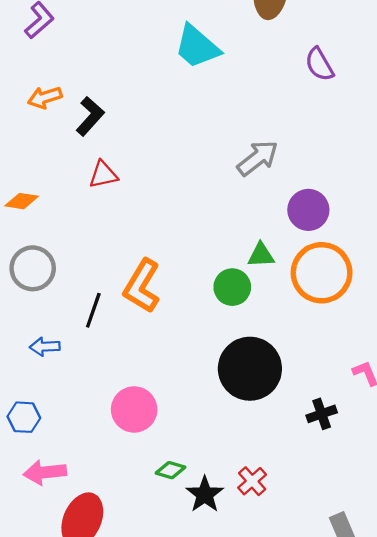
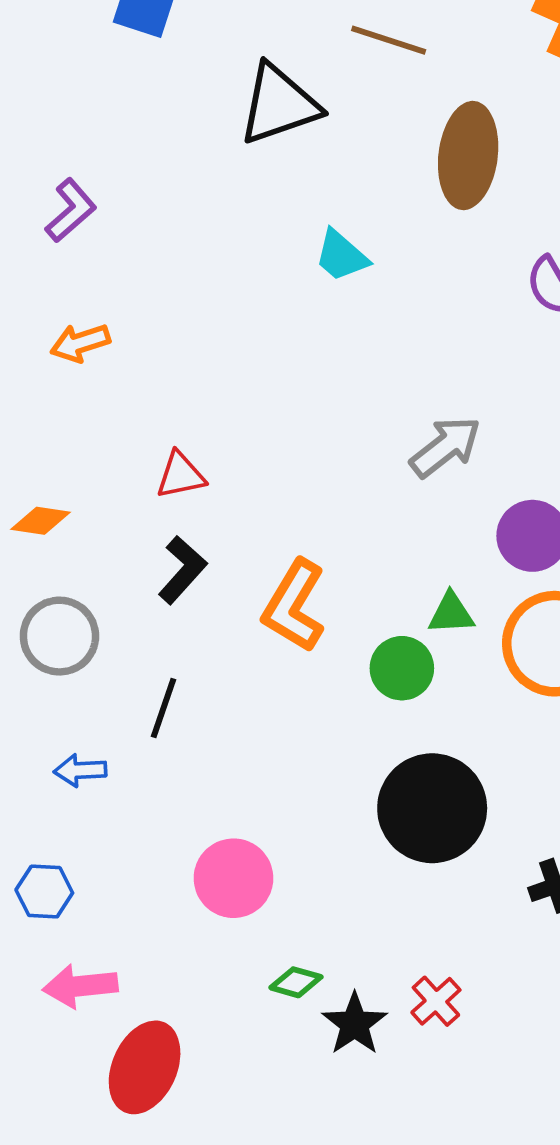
cyan trapezoid: (197, 47) -> (341, 256), size x0.7
black L-shape: (90, 116) -> (182, 570), moved
orange L-shape: (142, 286) -> (294, 606), moved

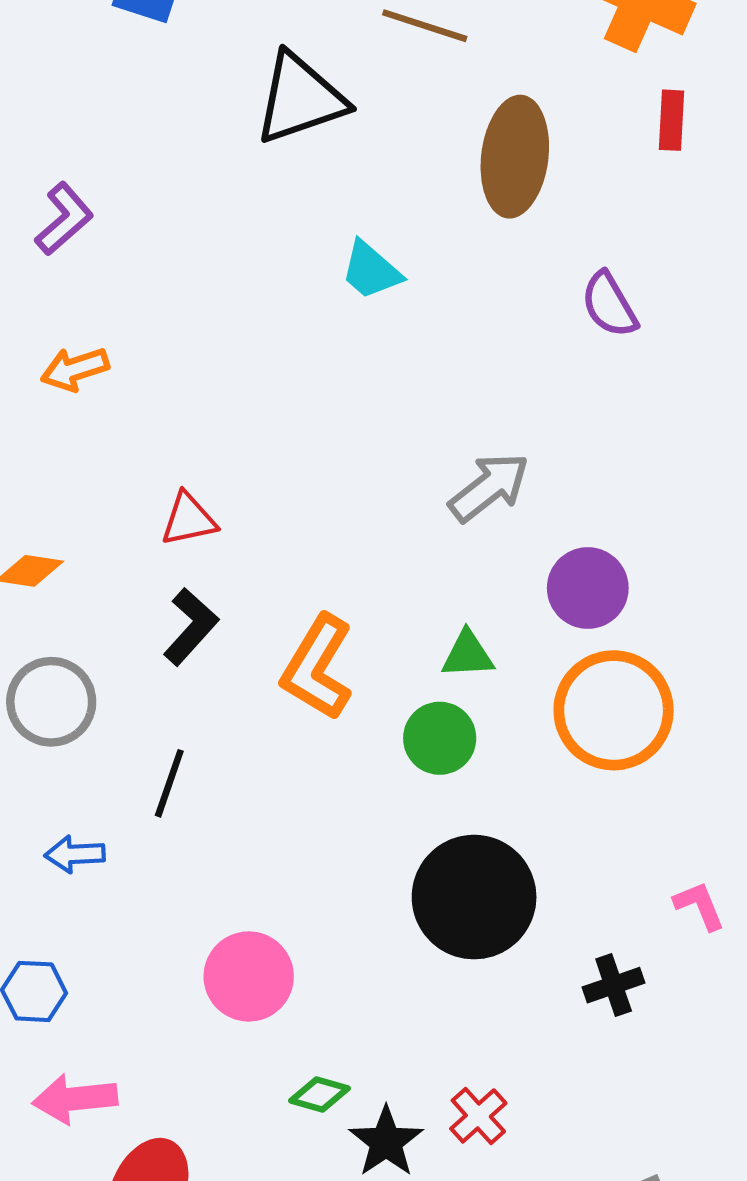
green triangle: (451, 613) -> (468, 655), moved

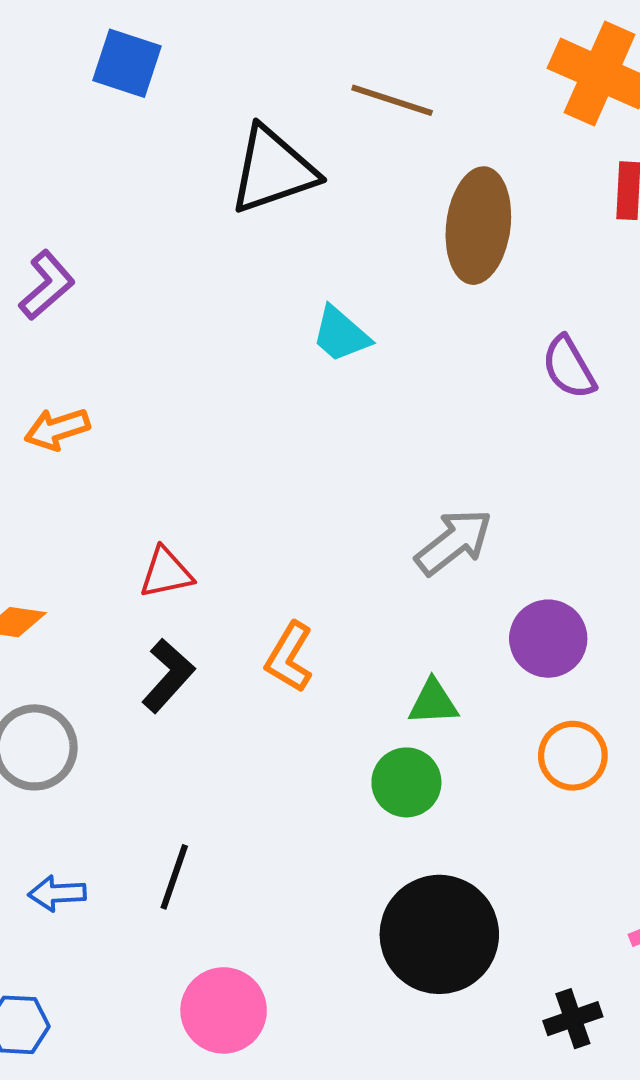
orange L-shape: (317, 667) -> (289, 657), moved, size x0.7
orange circle: (614, 710) -> (573, 756), size x0.6
black line: (169, 783) -> (174, 877), moved

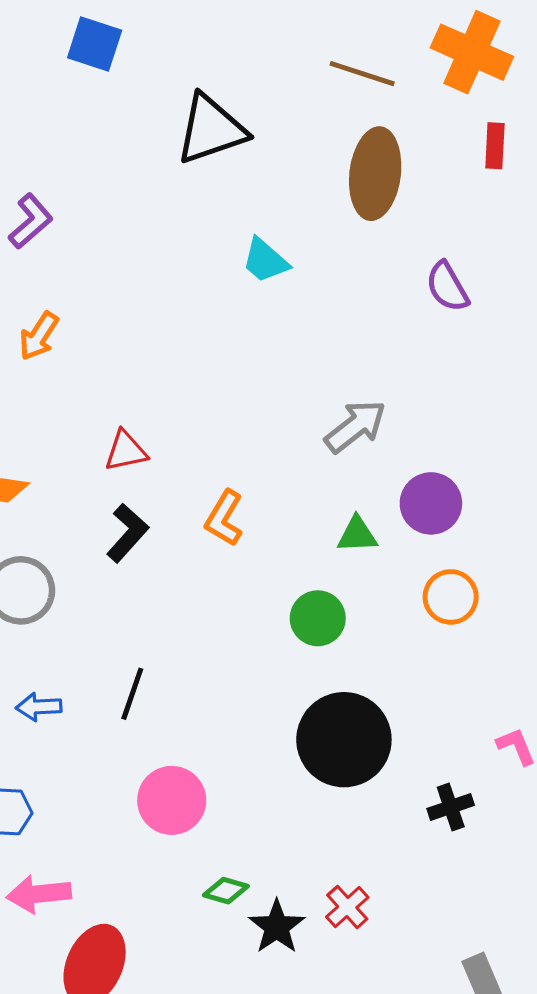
brown line: (392, 100) -> (362, 74), moved
orange arrow: (57, 429) -> (39, 336), turned -39
green triangle: (433, 702) -> (357, 535), moved

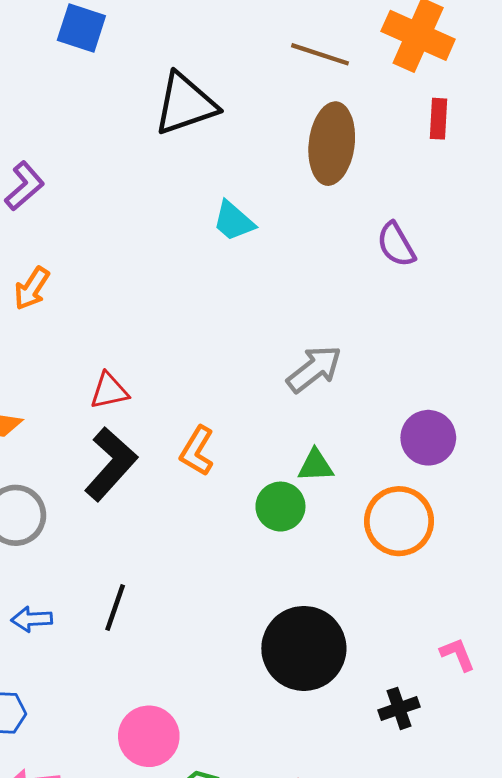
purple circle: (431, 503) -> (428, 438), moved
black L-shape: (127, 533) -> (111, 464), size x1.4
orange circle: (451, 597) -> (399, 521), size x1.4
green circle: (318, 618) -> (280, 507), moved
pink circle: (172, 800) -> (149, 736), moved

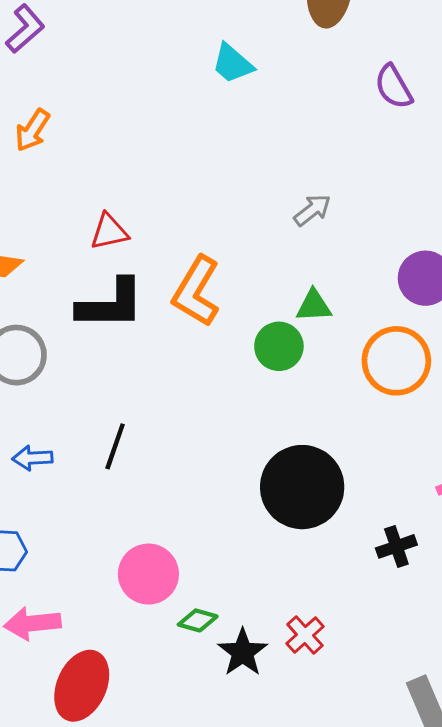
gray arrow: (314, 369) -> (312, 210), size x0.7
orange L-shape: (197, 451) -> (196, 291), size x1.4
black L-shape: (111, 464) -> (111, 304), turned 48

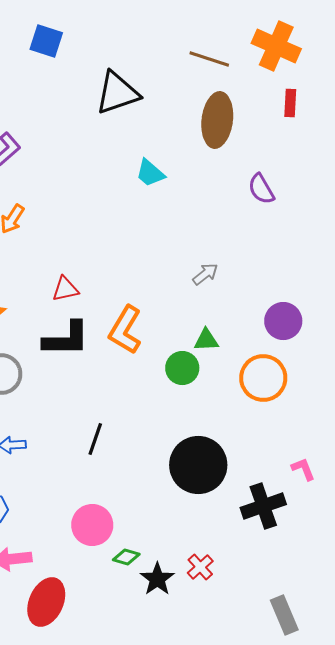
black line: (115, 446) -> (95, 439), moved
black cross: (396, 546) -> (263, 506), size x1.6

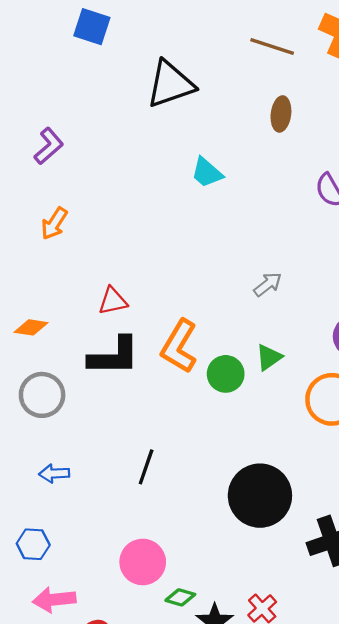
brown ellipse: (217, 120) -> (281, 114), size x0.6
green triangle: (206, 340) -> (269, 357), turned -32
green circle: (182, 368) -> (226, 374), moved

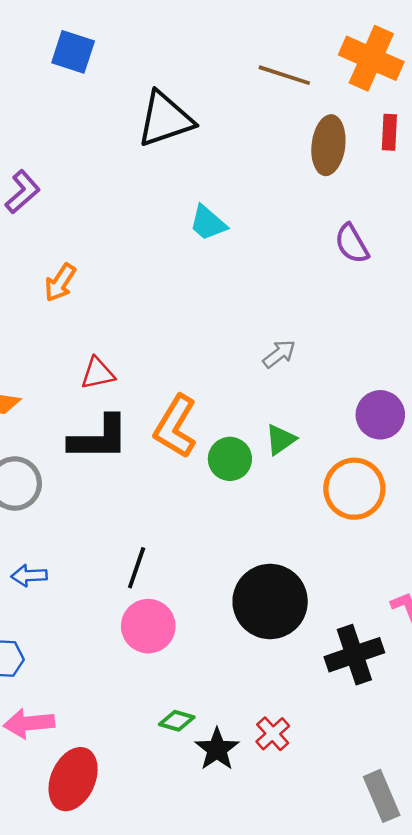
brown ellipse: (281, 114) -> (328, 145), moved, size x1.4
orange arrow: (54, 223) -> (60, 283), moved
pink circle: (143, 562) -> (148, 626), moved

